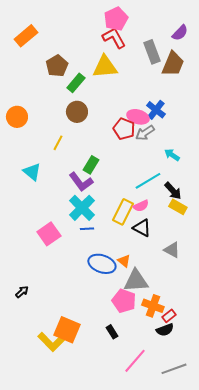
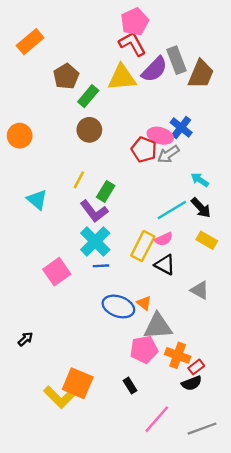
purple semicircle: (180, 33) -> (154, 69), moved, size x1.4
yellow line: (58, 143) -> (79, 180), moved
black arrow: (173, 191) -> (201, 208), moved
pink pentagon: (124, 301) -> (144, 349), turned -30

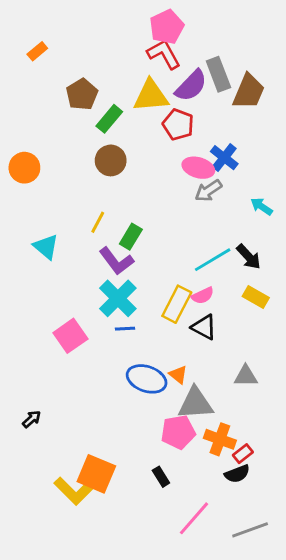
orange rectangle: (30, 42) -> (37, 51), size x0.6
red pentagon: (144, 150) -> (178, 125), moved
cyan arrow: (200, 180) -> (262, 206), moved
gray triangle: (200, 290) -> (246, 376), moved, turned -30

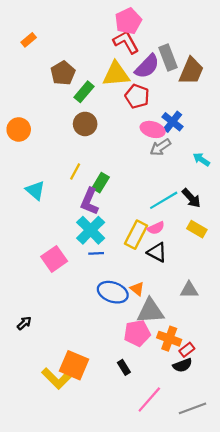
purple L-shape: (116, 261) -> (90, 201), turned 60

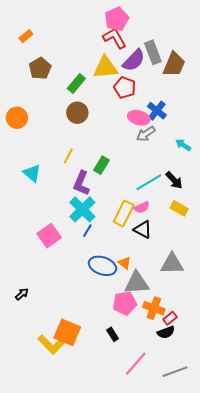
brown pentagon: (63, 73) -> (40, 68), moved
green rectangle: (101, 183) -> (102, 165), moved
blue line: (96, 253) -> (87, 231), turned -56
gray triangle: (189, 290) -> (172, 264), size x1.4

